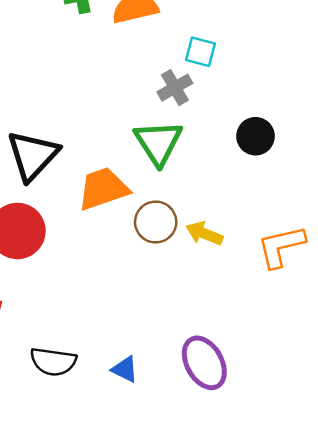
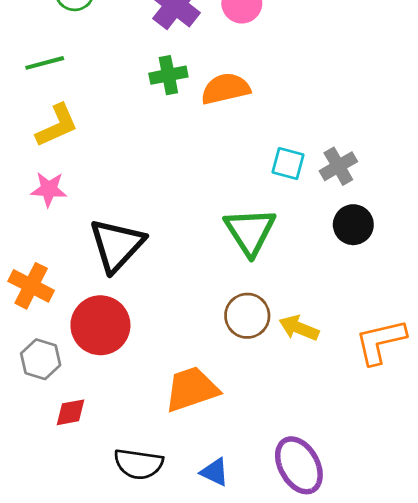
cyan square: (200, 52) -> (288, 163), moved
gray cross: (175, 88) -> (338, 166), moved
orange trapezoid: (103, 189) -> (192, 389), moved

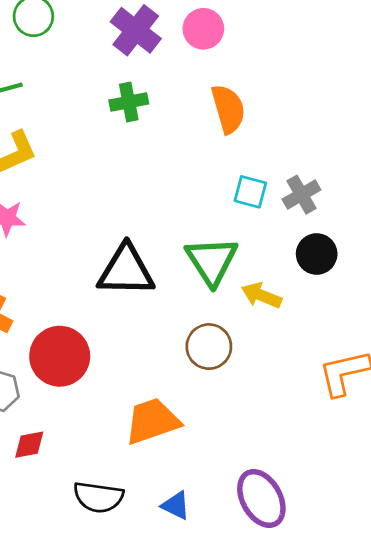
orange semicircle: (226, 89) -> (228, 109), moved, turned 87
black triangle: (117, 245) -> (126, 271), moved, turned 48
yellow arrow: (299, 328) -> (261, 295), moved

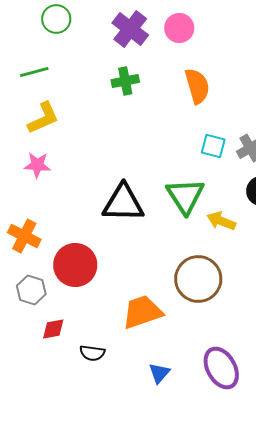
brown circle: (209, 347) -> (198, 279), moved, size x1.4
black semicircle: (98, 497) -> (92, 353), moved, size x0.7
blue triangle: (176, 505) -> (159, 373), turned 45

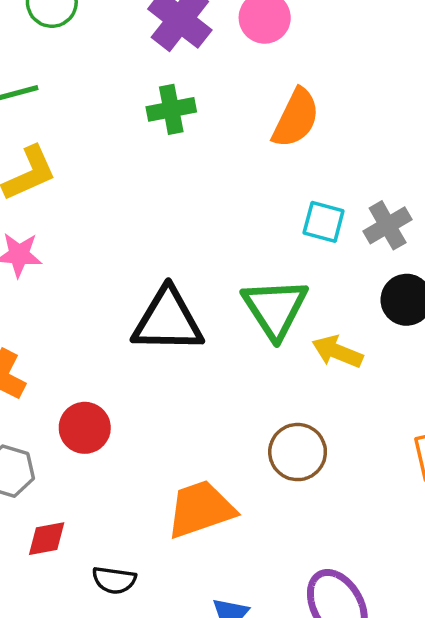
orange semicircle: (197, 86) -> (296, 118), turned 42
red circle: (75, 265) -> (85, 428), size x0.7
brown circle: (198, 279) -> (298, 452), size x0.7

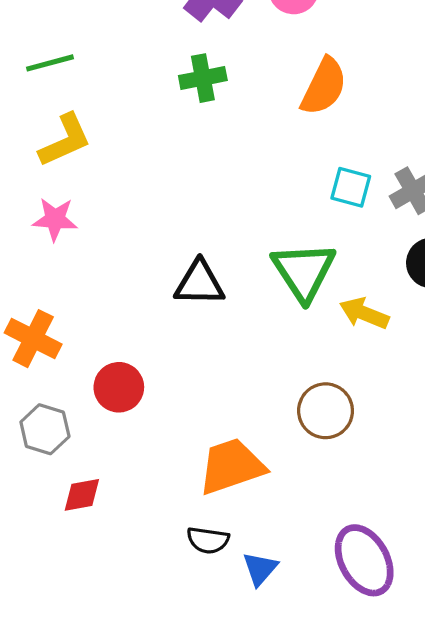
black triangle: (168, 321) -> (199, 283), size x0.7
black semicircle: (114, 580) -> (208, 540), moved

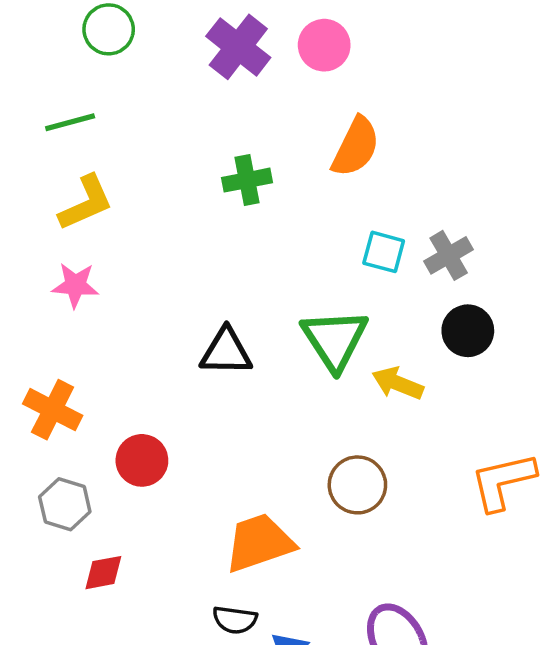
green cross: (203, 78) -> (247, 180), moved

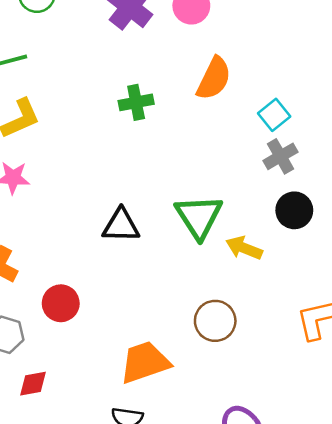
cyan square: (384, 252) -> (274, 115), moved, turned 36

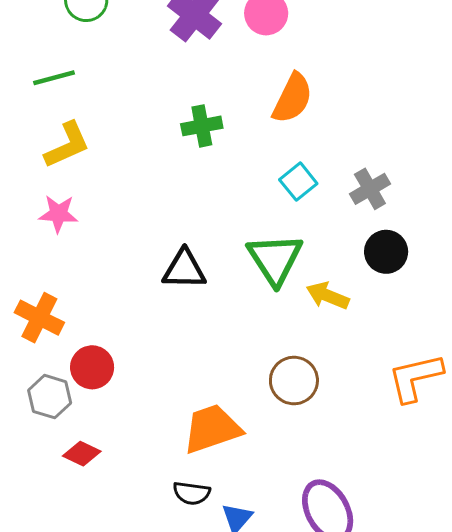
cyan square: (274, 115) -> (298, 182), moved
red circle: (61, 303) -> (92, 367), moved
red diamond: (33, 384) -> (82, 454), turned 36

